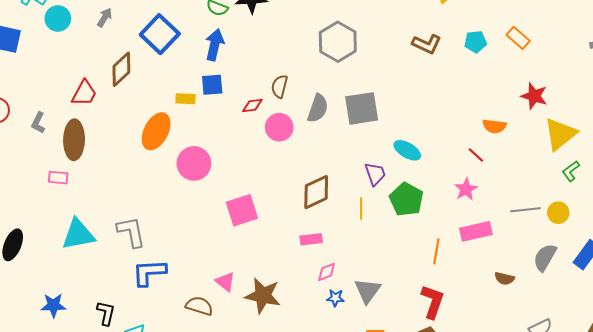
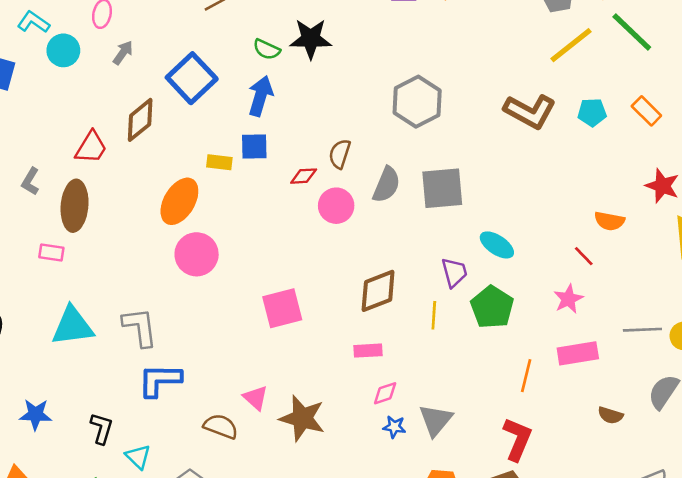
brown L-shape: (427, 44) -> (530, 111), size x1.4
pink circle: (194, 163) -> (197, 254), moved

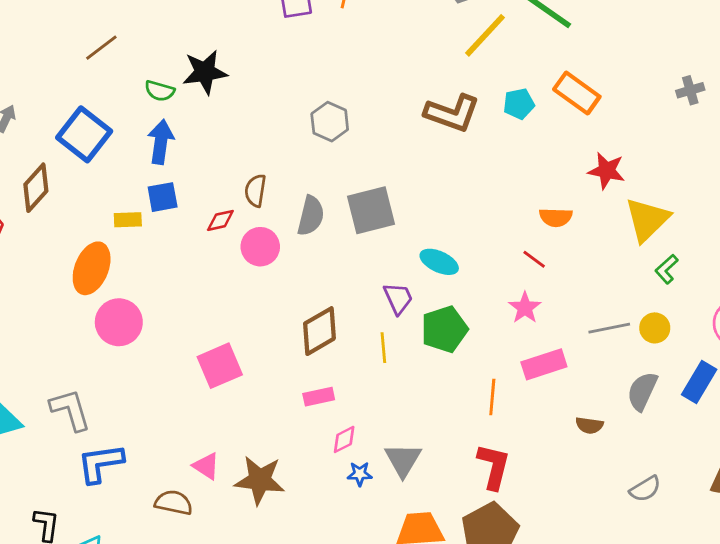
gray hexagon: (417, 102) -> (330, 122), size x0.7
orange rectangle: (646, 111) -> (577, 93), size x1.4
green pentagon: (492, 307) -> (444, 329), turned 30

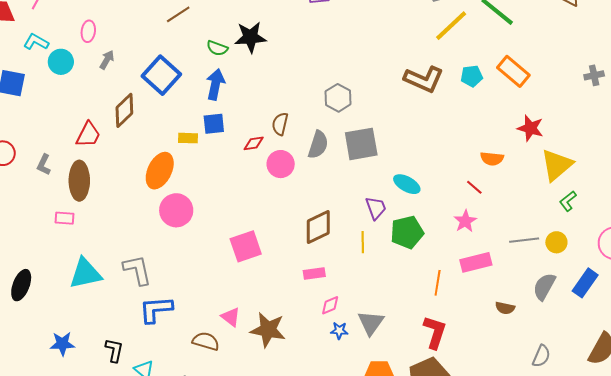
gray hexagon: (330, 122) -> (338, 98), moved
gray semicircle: (645, 489) -> (541, 356), turned -40

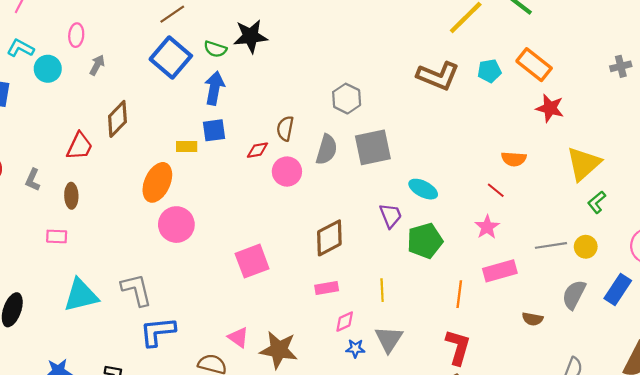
blue square: (161, 75) -> (171, 58), moved
red star: (530, 128) -> (550, 108), moved
brown ellipse: (79, 181) -> (71, 196), size x0.6
yellow line: (363, 242) -> (382, 290), moved

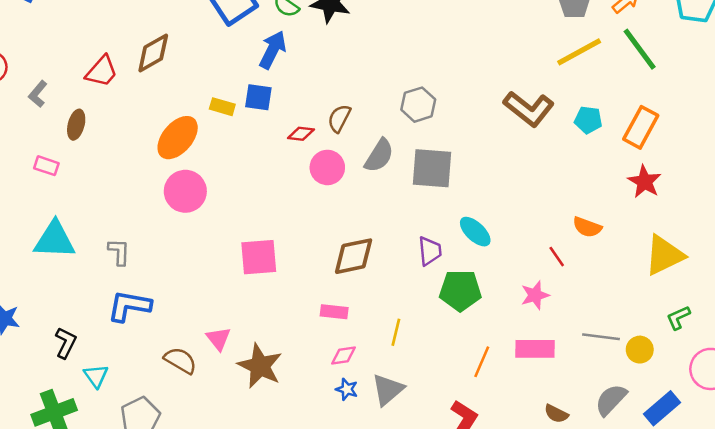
orange rectangle: (534, 65) -> (641, 127), turned 64
green L-shape: (597, 202) -> (678, 318), moved
gray L-shape: (136, 290) -> (119, 252), size x0.7

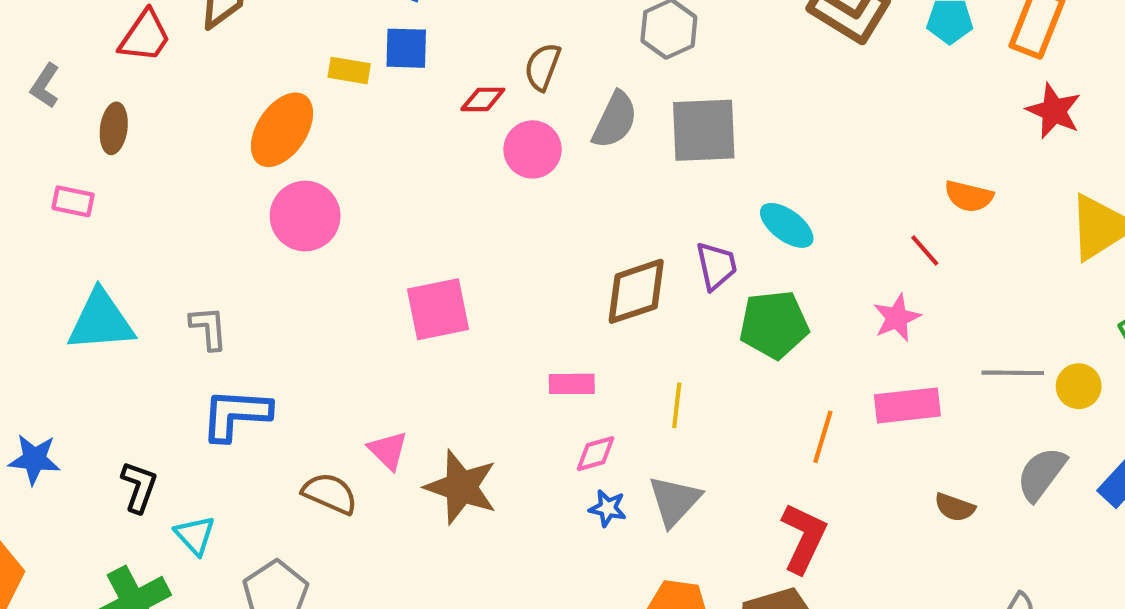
brown diamond: (354, 256) -> (636, 291), moved

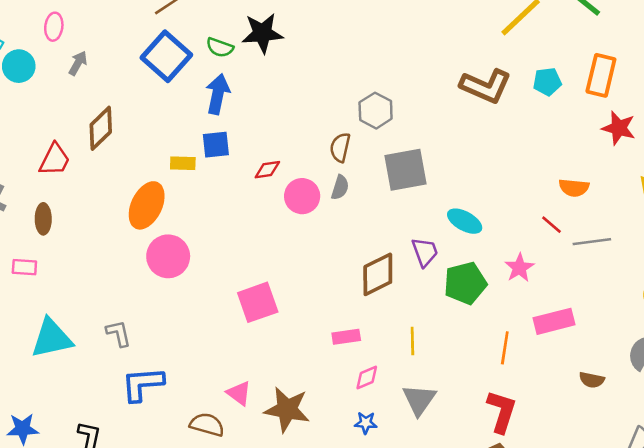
brown semicircle: (543, 67) -> (340, 147), moved
gray semicircle: (615, 120) -> (340, 187), moved, size x0.7
pink star: (897, 318) -> (519, 268), moved
gray line: (1013, 373) -> (592, 242), moved
blue star: (608, 508) -> (366, 423), moved

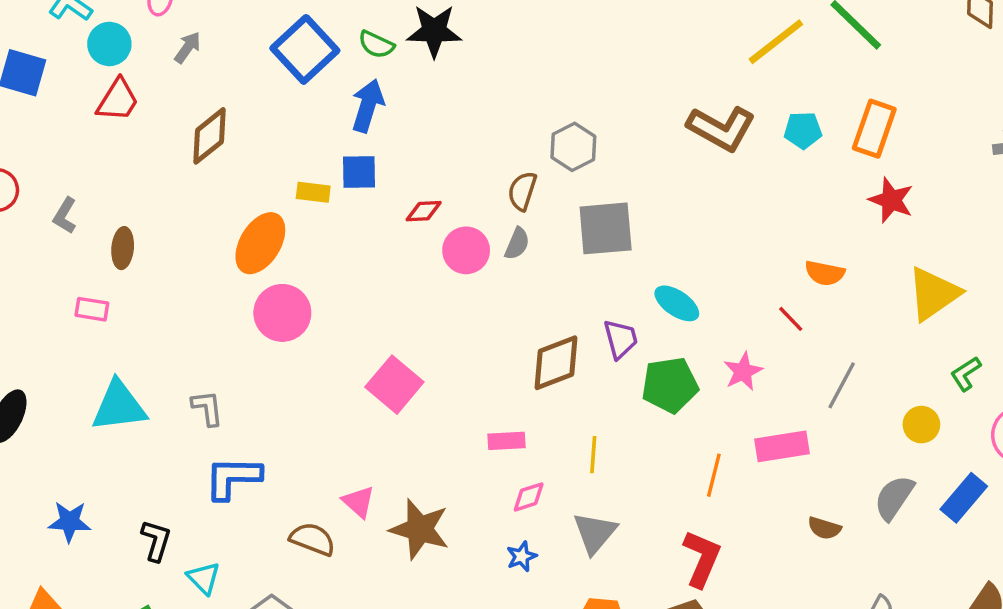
red trapezoid: (55, 160) -> (118, 100), moved
gray line: (592, 242) -> (842, 385), moved, turned -60
pink square: (258, 302) -> (394, 385), turned -36
blue star: (366, 423) -> (522, 556), turned -30

